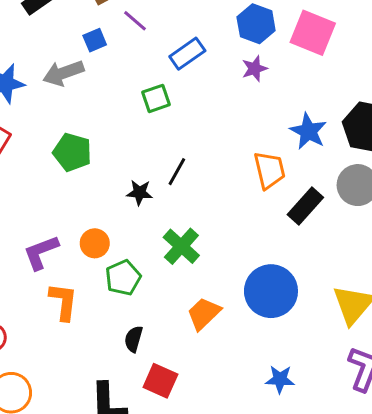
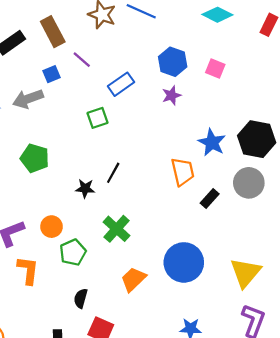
pink square: (313, 33) -> (215, 69), size x0.6
black rectangle: (305, 206) -> (210, 199), size x0.7

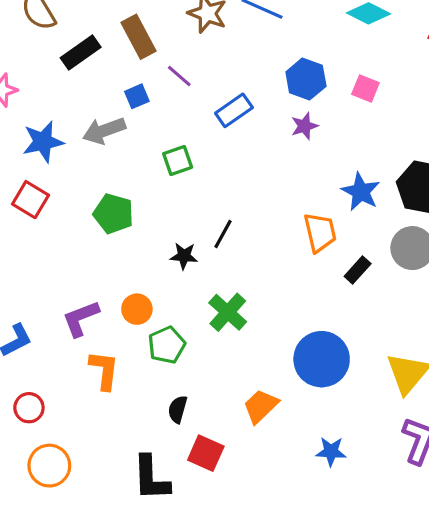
green square: (97, 118) -> (178, 160), moved
orange trapezoid: (133, 279) -> (261, 406), moved

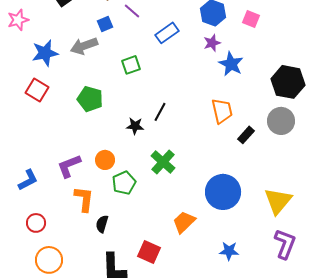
blue star: (361, 192) -> (231, 64), moved
black semicircle: (178, 409) -> (102, 224), moved

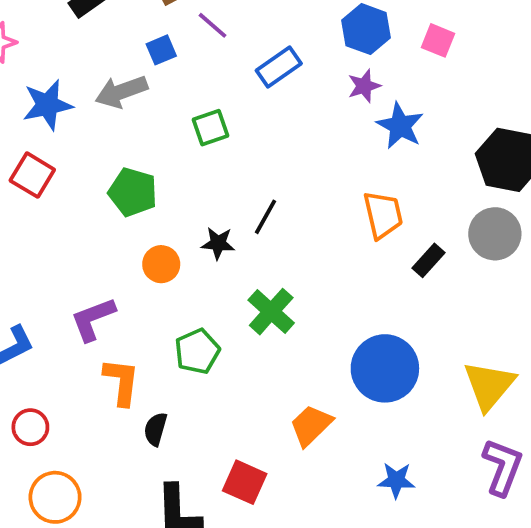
orange circle: (105, 160) -> (161, 264), moved

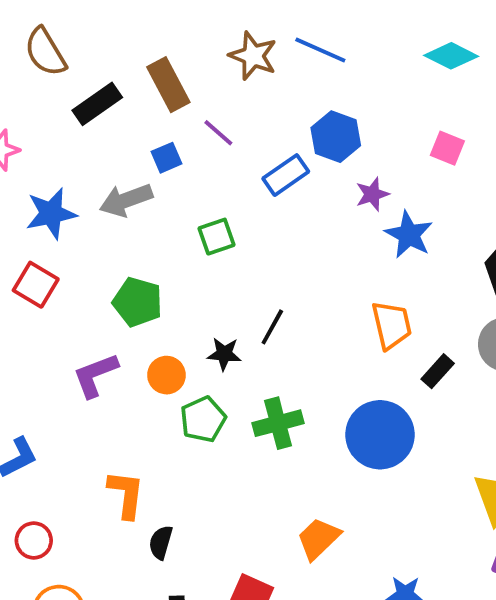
blue hexagon: (366, 29) -> (336, 137), moved
green cross: (271, 312) -> (278, 423), turned 33
purple L-shape: (93, 319) -> (95, 375), moved
green pentagon: (197, 351) -> (203, 419), moved
blue circle: (385, 368) -> (380, 435), moved

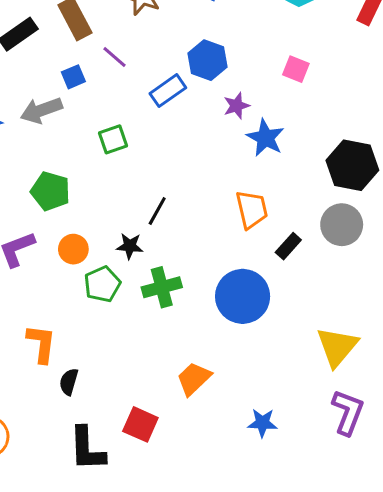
black star: (224, 354) -> (130, 246), moved

